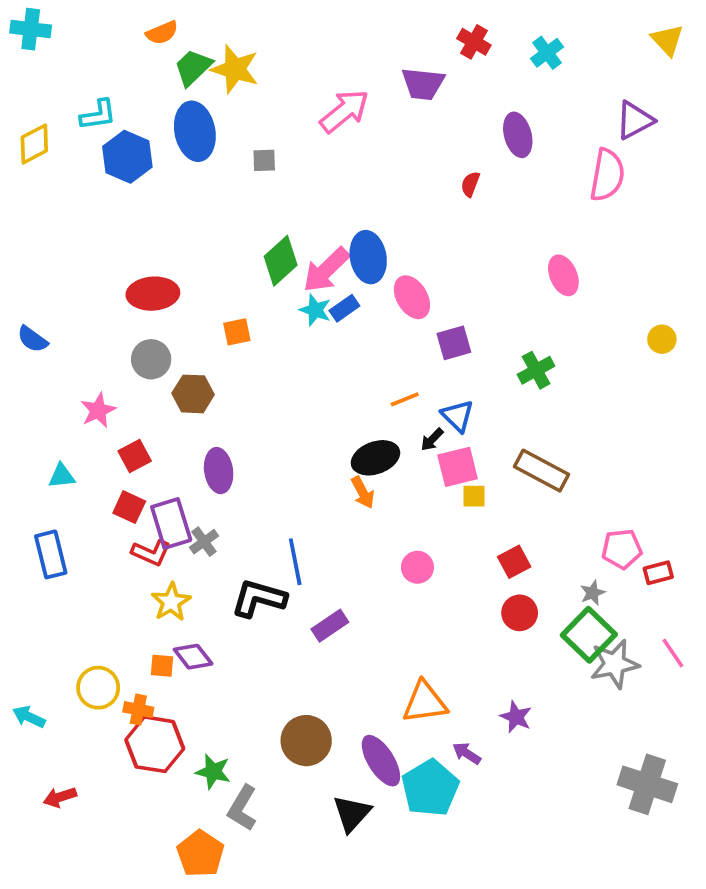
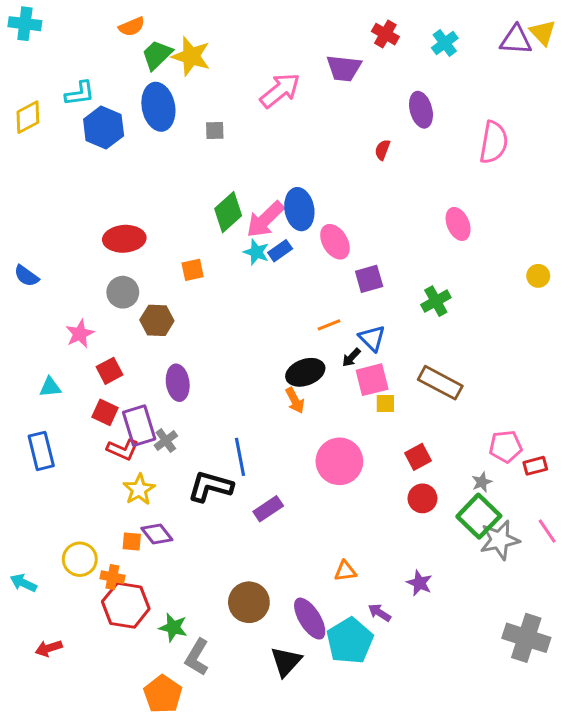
purple triangle: (635, 120) -> (516, 40), moved, turned 32
pink circle: (417, 567) -> (339, 461), size x1.8
orange triangle: (425, 702) -> (345, 571), size x0.6

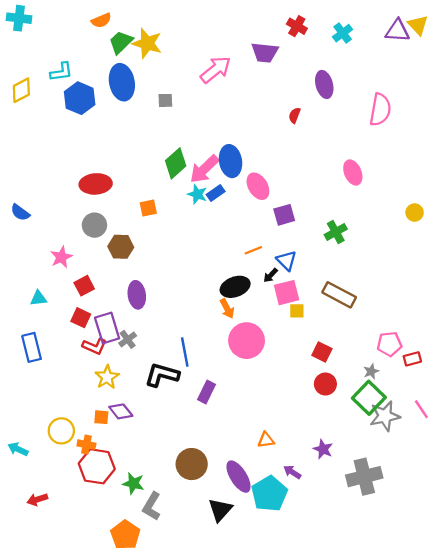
red square: (418, 457) -> (322, 352), turned -36
pink circle: (339, 461) -> (247, 341), moved
purple rectangle: (268, 509) -> (207, 392), turned -30
gray cross: (526, 638) -> (364, 477), moved, turned -32

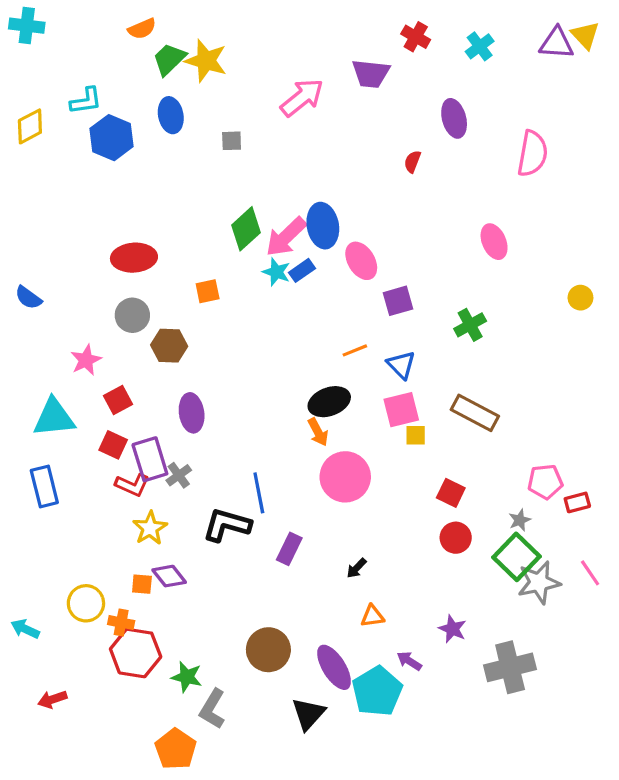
blue ellipse: (122, 82) -> (171, 115), size x0.7
black arrow: (271, 275) -> (356, 568), moved
cyan triangle: (38, 298) -> (54, 418), size x1.8

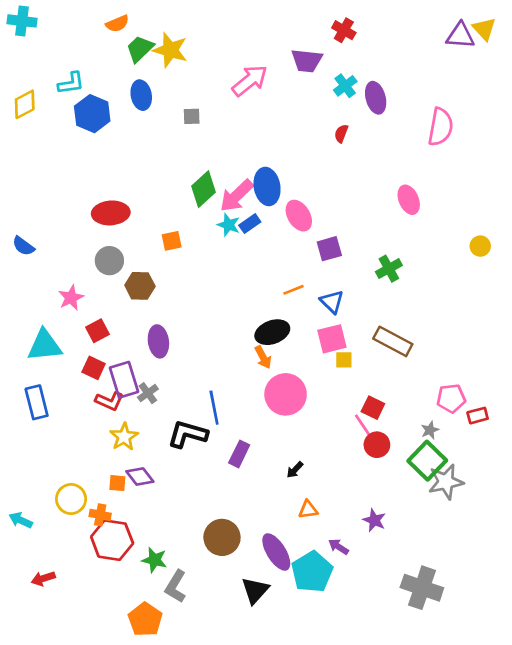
cyan cross: (480, 46) -> (345, 86), moved
pink line: (590, 573) -> (362, 425), moved
gray cross: (510, 667) -> (422, 588), moved, turned 33

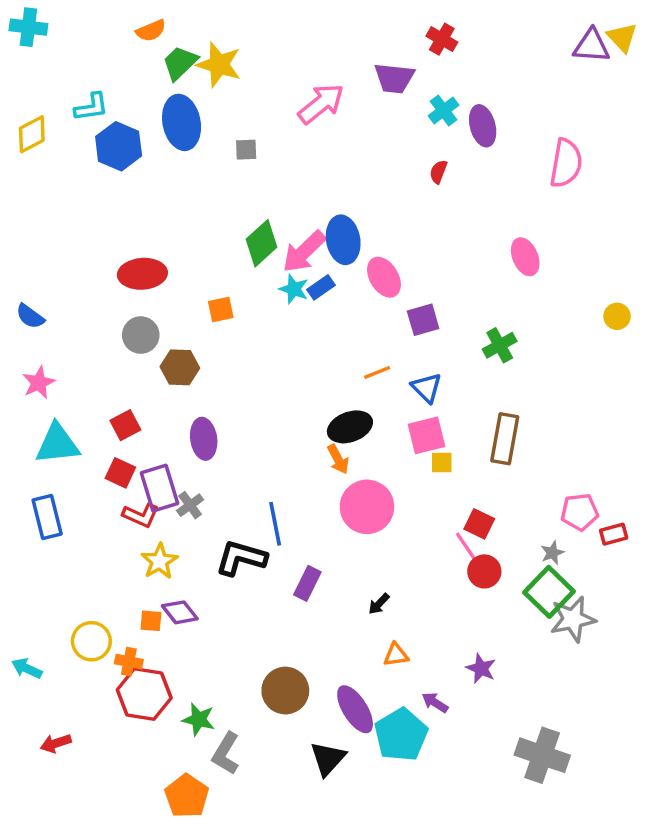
blue ellipse: (141, 95) -> (182, 122), size x1.4
pink star: (71, 298) -> (39, 383), moved
brown rectangle: (393, 341) -> (505, 439), turned 72

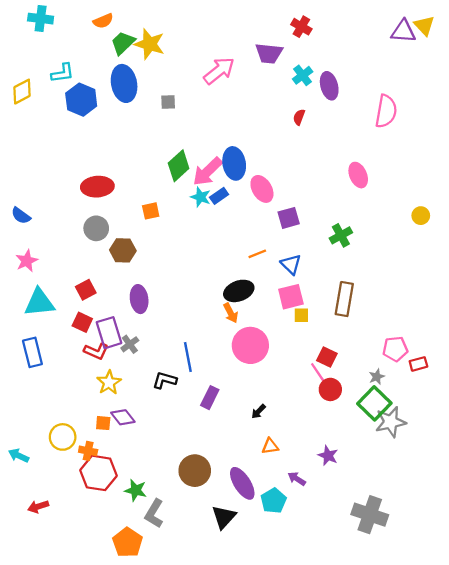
cyan cross: (28, 27) -> (41, 19), moved
black L-shape: (241, 558) -> (165, 380), size x0.7
cyan pentagon: (401, 735) -> (274, 501), size x0.7

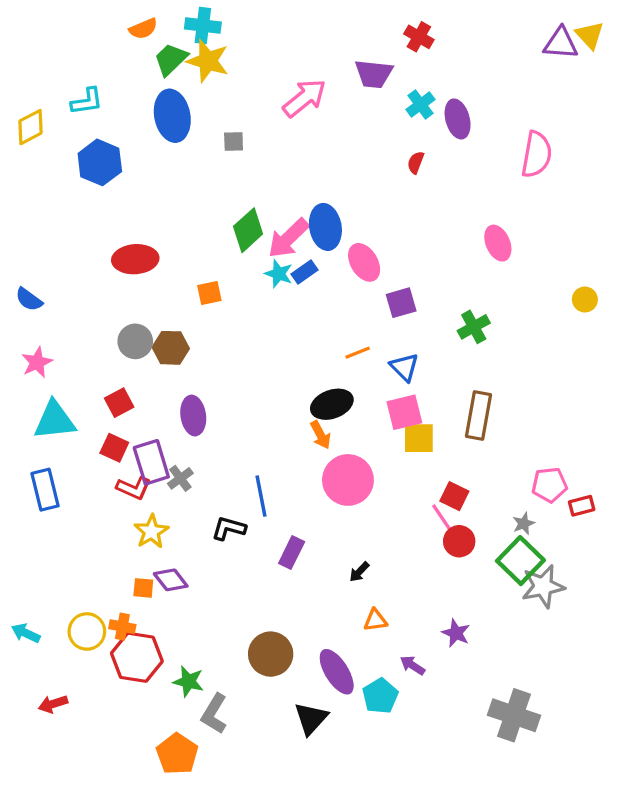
cyan cross: (41, 19) -> (203, 26), moved
blue hexagon: (81, 100) -> (100, 162), moved
gray circle: (96, 228) -> (135, 341), moved
yellow square: (301, 315) -> (419, 438), size x1.5
yellow circle: (63, 437) -> (87, 631), moved

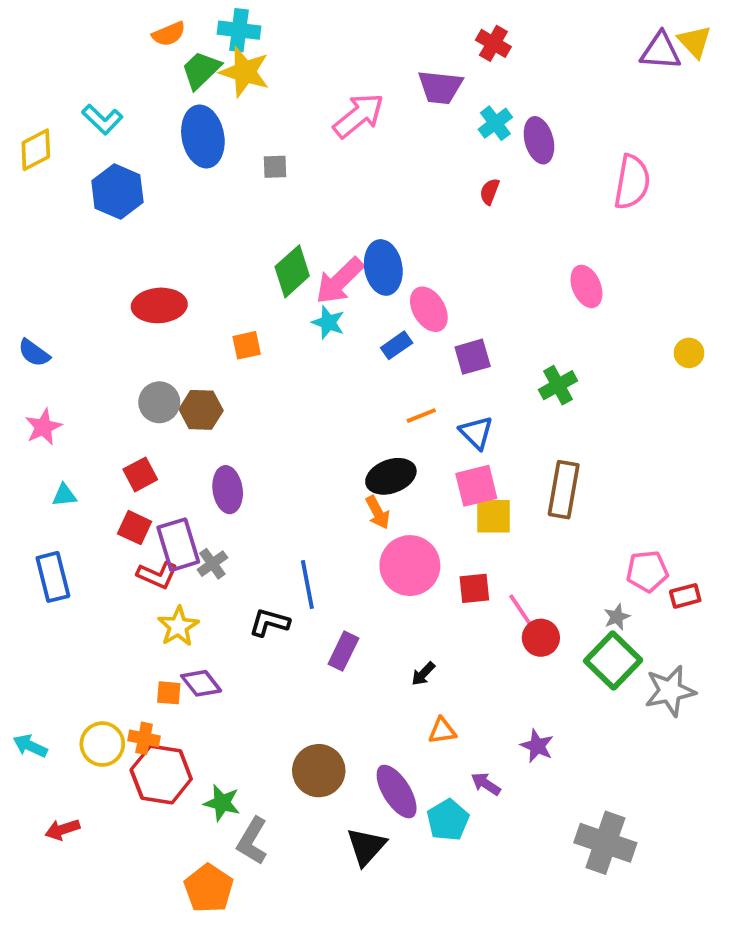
cyan L-shape: (87, 101) -> (102, 119), turned 52
blue rectangle: (304, 272) -> (397, 345), moved
cyan triangle: (55, 420) -> (64, 495), size x0.5
red square: (454, 496) -> (474, 588), moved, turned -32
gray star: (543, 586) -> (670, 691), moved

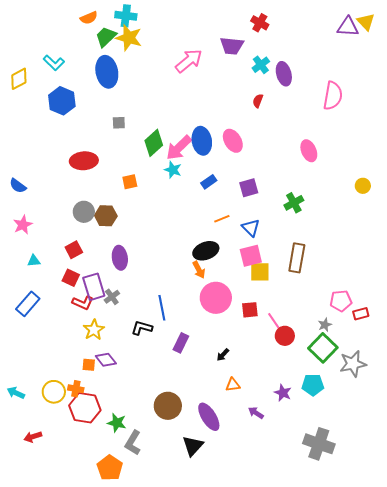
gray square: (275, 167) -> (119, 123), moved
pink ellipse: (429, 309) -> (233, 141), moved
blue rectangle: (53, 577) -> (28, 304), turned 55
cyan pentagon: (448, 820) -> (313, 385), moved, turned 30

